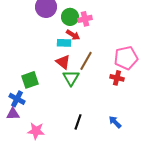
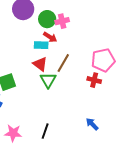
black line: (78, 122) -> (45, 131), moved

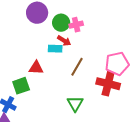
red triangle: (40, 64) -> (36, 68), moved, turned -35
green triangle: (48, 80) -> (75, 104), moved
red cross: (94, 80) -> (108, 84), size x1.6

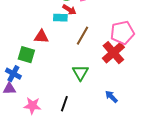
red cross: (108, 84) -> (113, 53), turned 35
green square: (21, 86) -> (26, 55), turned 36

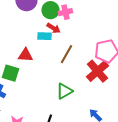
green triangle: (80, 73) -> (64, 91), turned 30

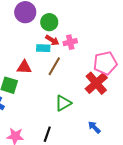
pink cross: (65, 12) -> (70, 42), moved
brown line: (66, 54) -> (54, 66), moved

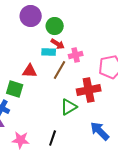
pink cross: (70, 42) -> (76, 55), moved
red cross: (96, 83) -> (89, 90), moved, turned 30
blue arrow: (94, 127) -> (100, 131), size x1.5

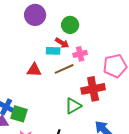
green circle: (55, 26) -> (70, 25), moved
brown line: (60, 70) -> (64, 69), turned 36
green square: (15, 89) -> (19, 114), moved

